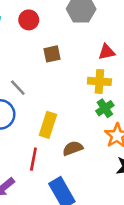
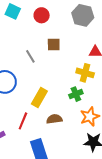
gray line: (18, 88) -> (30, 56), moved
green cross: (105, 108) -> (76, 94), moved

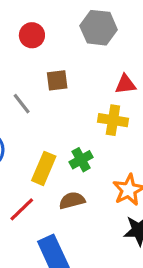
green cross: (76, 94) -> (81, 160), moved
red line: (23, 121) -> (22, 209), turned 30

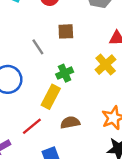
yellow cross: (113, 120) -> (106, 65), turned 35
green cross: (81, 160) -> (65, 73), moved

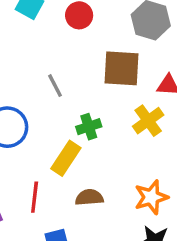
brown square: (66, 31) -> (121, 68), moved, size x1.6
red line: (32, 126) -> (35, 197), turned -50

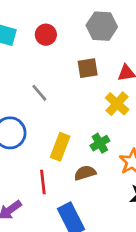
brown square: (121, 68) -> (88, 68), size x0.7
green cross: (89, 127) -> (100, 143), moved

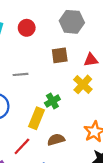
gray line: (39, 93) -> (21, 74), turned -56
green cross: (100, 143) -> (52, 101), moved
red line: (43, 182) -> (22, 146), turned 48

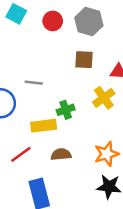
gray hexagon: (72, 22) -> (89, 22), moved
gray line: (21, 74) -> (34, 83), moved
yellow rectangle: (36, 118) -> (44, 126), turned 50

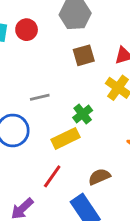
red circle: (53, 21) -> (27, 30), moved
brown semicircle: (61, 154) -> (99, 177), moved

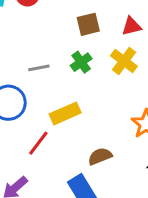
green cross: (83, 114) -> (81, 62), moved
red line: (52, 176) -> (38, 143), moved

